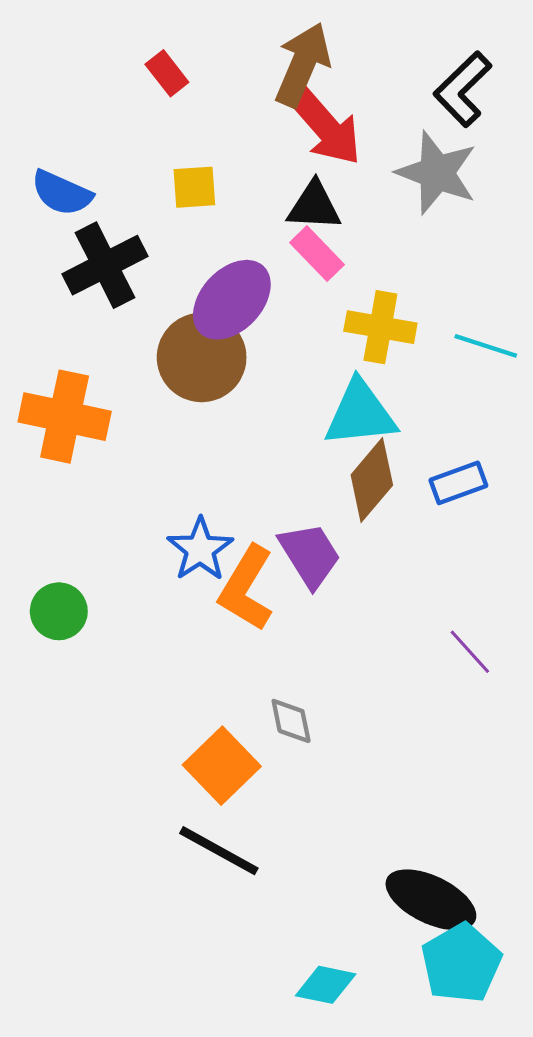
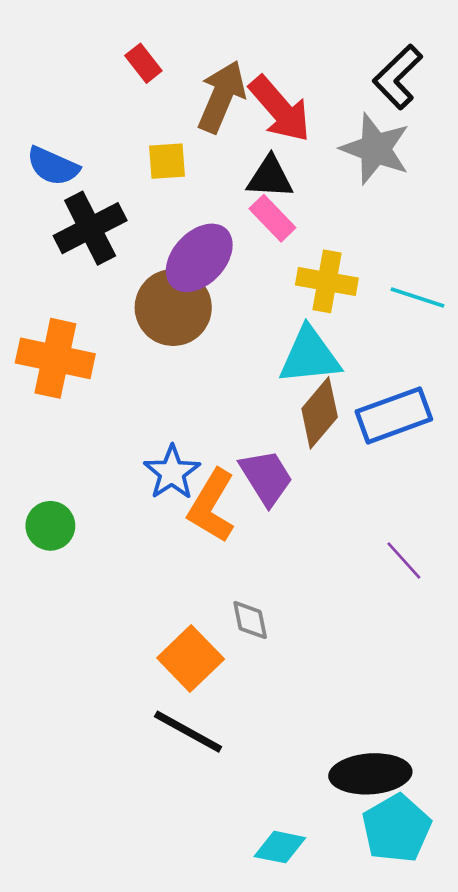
brown arrow: (303, 65) -> (222, 97), moved
blue rectangle: (458, 483) -> (394, 415), size x1.5
black ellipse: (431, 900) -> (370, 774), turned -30

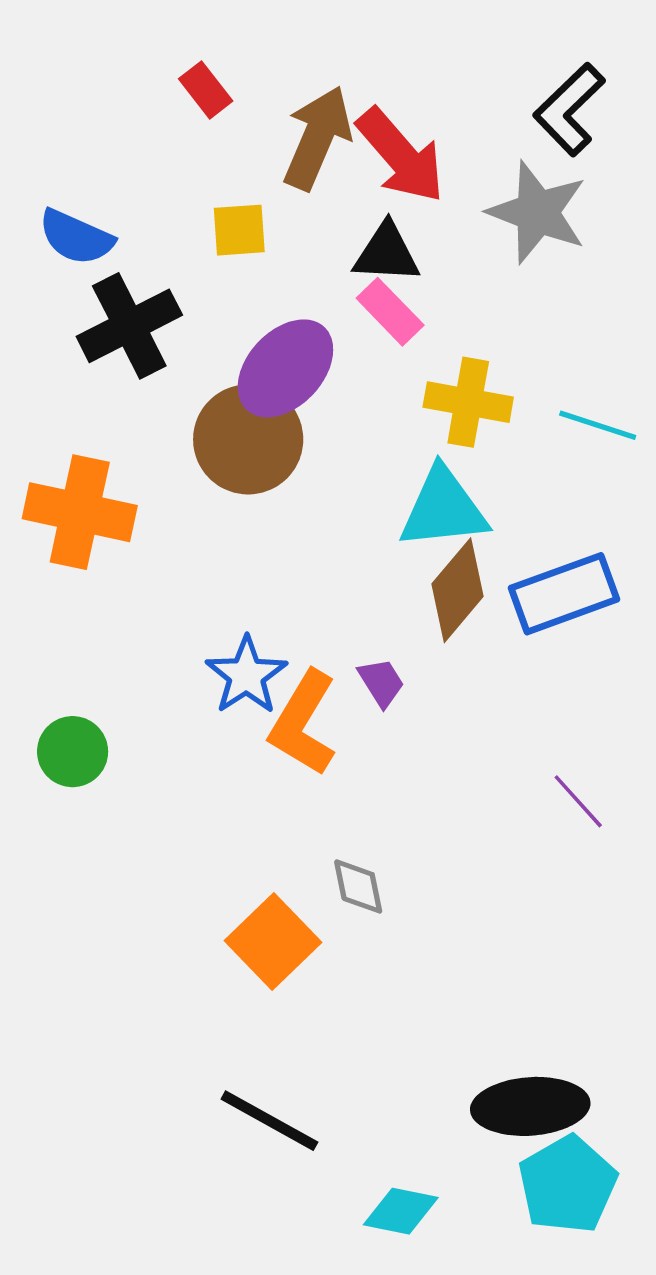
purple trapezoid: (266, 477) -> (381, 682), size x0.6
black line: (188, 732) -> (269, 1121), moved

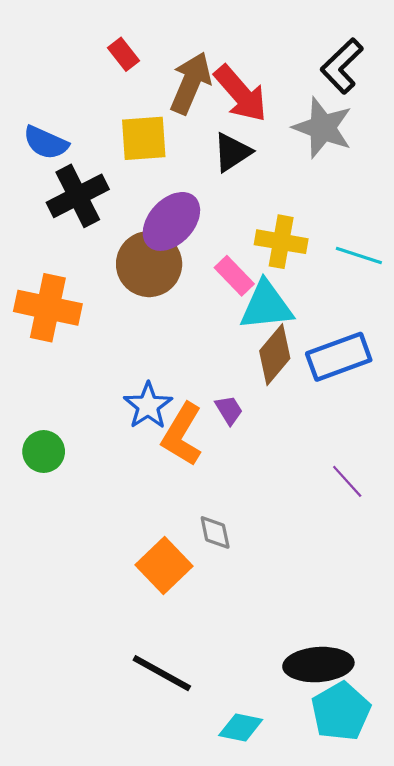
yellow square: (239, 230) -> (144, 138), size x1.4
black triangle: (387, 253) -> (232, 152), turned -36
pink rectangle: (390, 312) -> (234, 276), moved

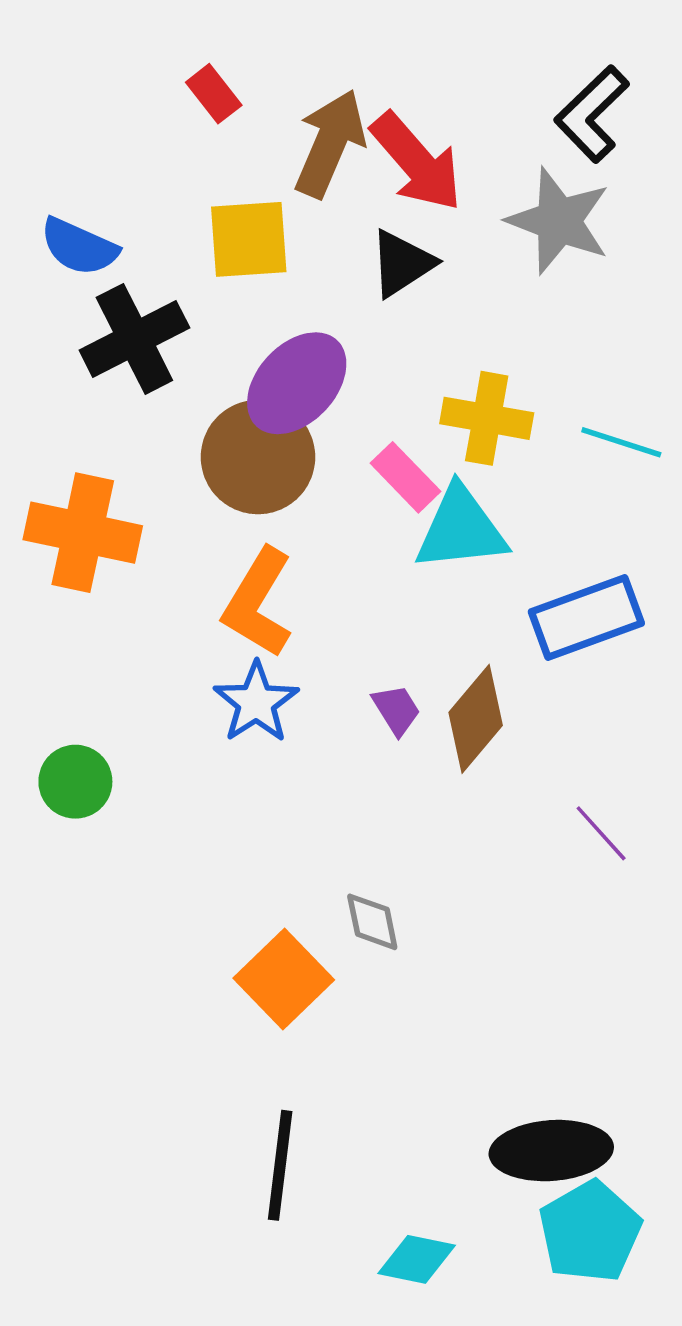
brown diamond: (275, 355) -> (476, 719), moved
orange L-shape: (182, 434) -> (258, 603), moved
black line: (162, 673) -> (280, 1165), turned 68

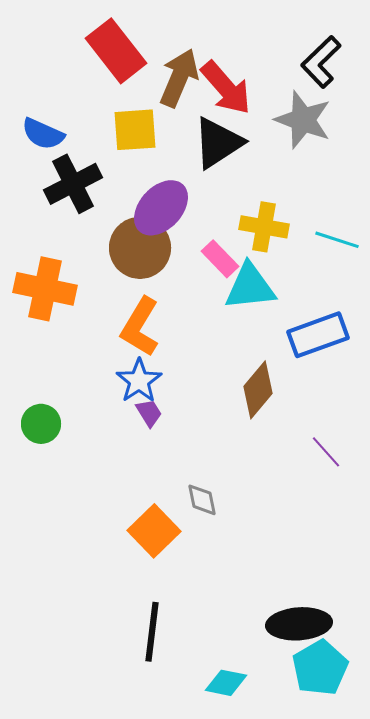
red rectangle: (214, 94) -> (116, 51), size x2.0
black triangle: (402, 263) -> (218, 143), size x1.4
purple trapezoid: (396, 710) -> (149, 413), moved

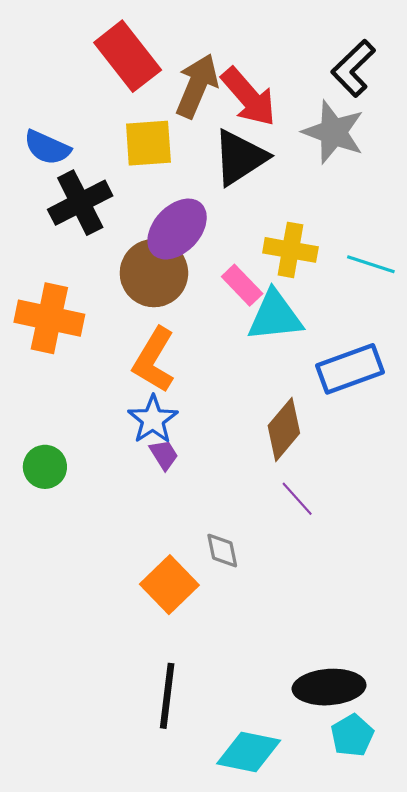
purple line: (326, 452) -> (297, 499), moved
cyan pentagon: (320, 668) -> (352, 735), size x0.7
cyan diamond: (226, 683) -> (249, 752), size x1.4

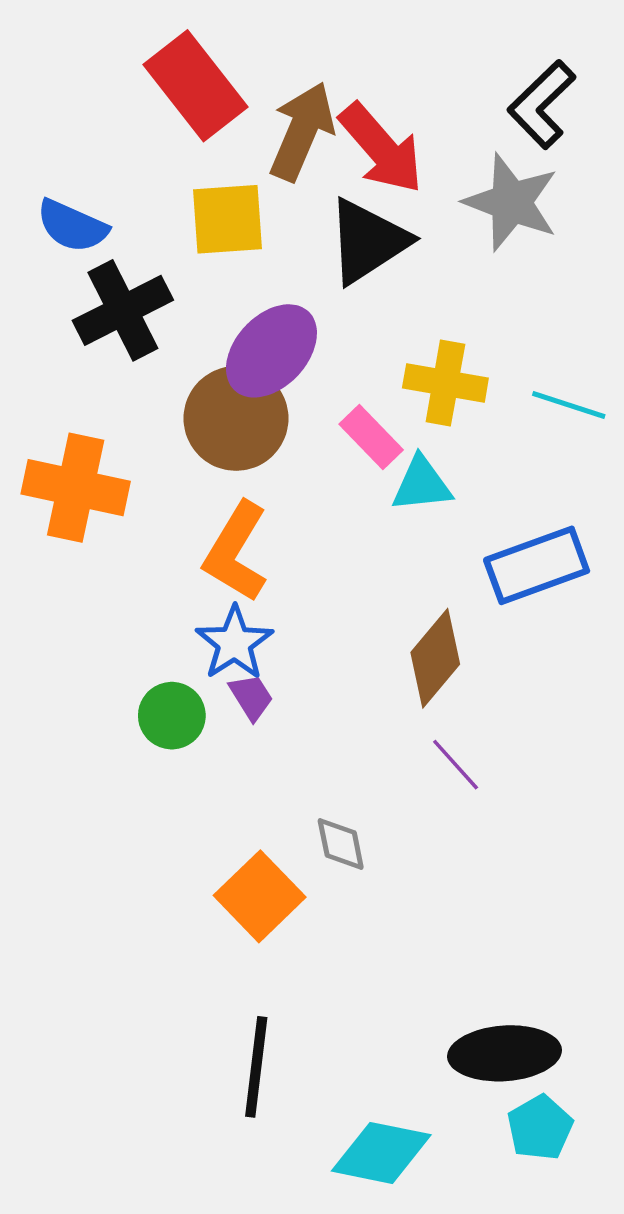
cyan triangle: (275, 316) -> (422, 484), size x0.7
green circle: (45, 467) -> (172, 716), moved

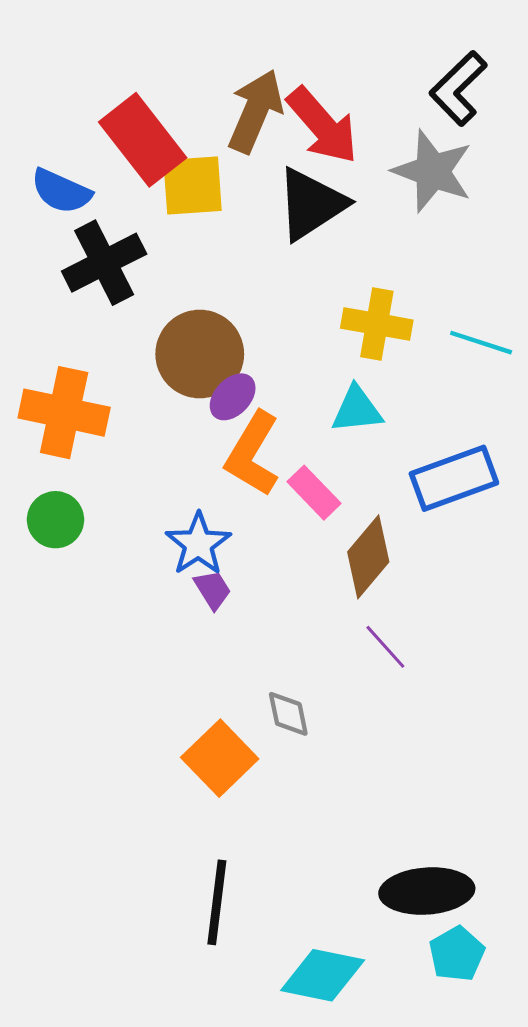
red rectangle: (195, 86) -> (143, 140), moved
purple ellipse: (271, 351) -> (233, 397), moved, size x0.6
pink rectangle: (371, 437) -> (314, 493), moved
orange L-shape: (236, 552) -> (253, 454), moved
green circle: (172, 716) -> (55, 520), moved

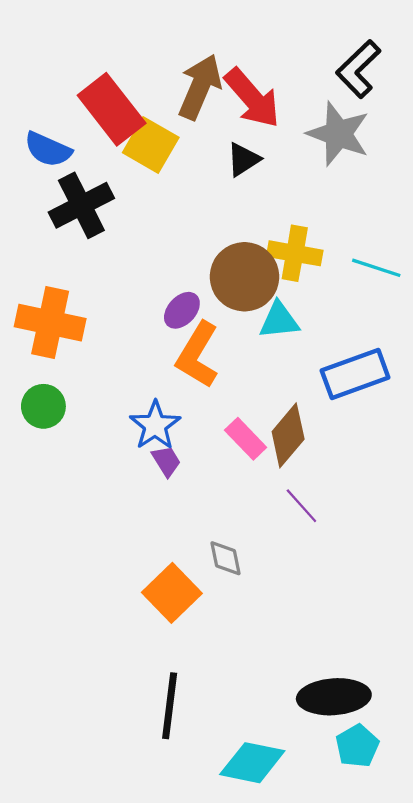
yellow square: (193, 185) -> (151, 145), turned 34
black triangle: (311, 204) -> (243, 159), size x0.6
brown circle: (200, 354) -> (244, 277), moved
pink rectangle: (314, 493) -> (246, 439), moved

